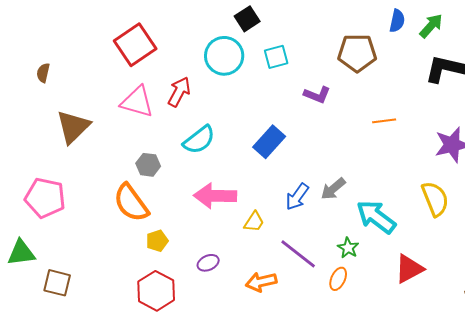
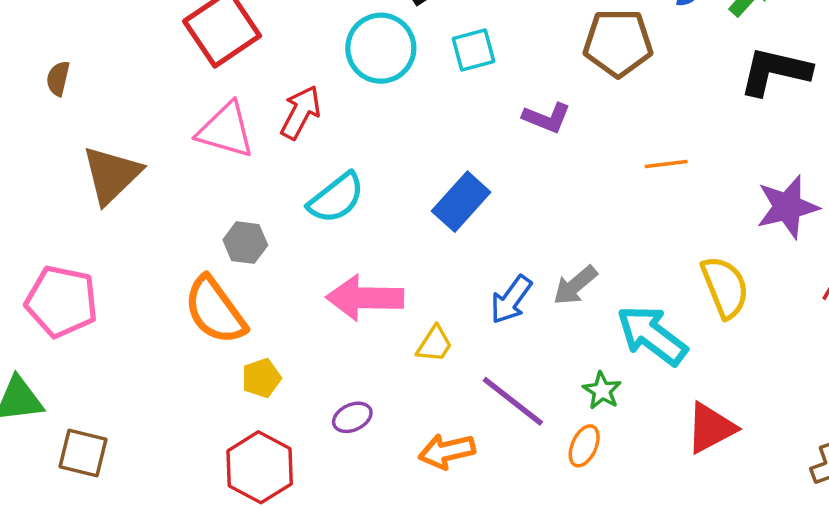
yellow semicircle: (435, 199) -> (725, 287), moved

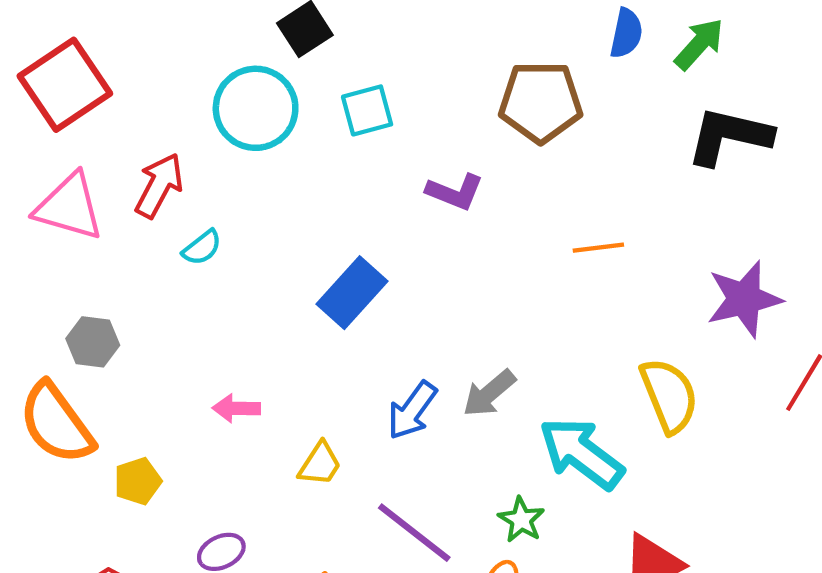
cyan semicircle: (336, 198) -> (202, 248), moved, size x0.6
pink arrow: (365, 298) -> (236, 408), size x0.5
yellow pentagon: (261, 378) -> (138, 481), moved

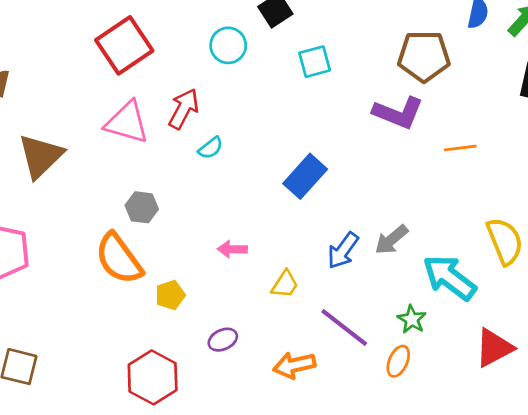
cyan circle: (256, 108) -> (228, 45), moved, size x0.7
purple L-shape: (455, 192) -> (398, 113), moved, size x1.4

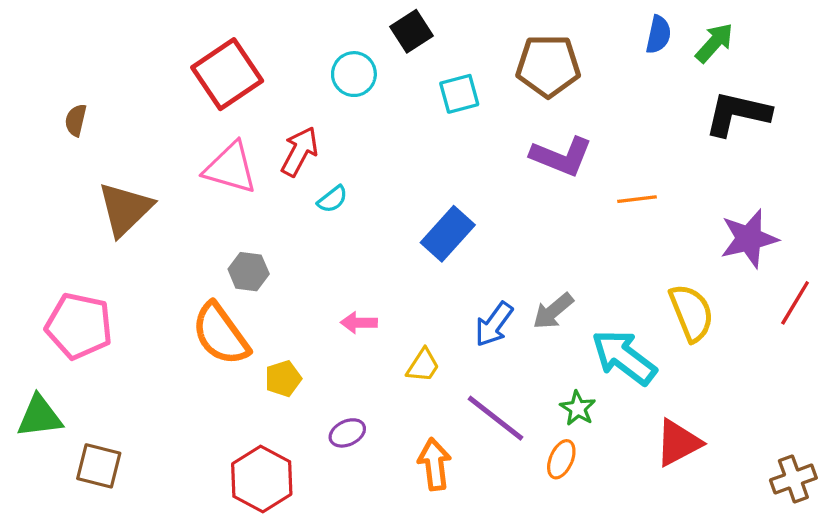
brown pentagon: (424, 56) -> (548, 66), moved
orange arrow: (294, 365) -> (435, 464), turned 96

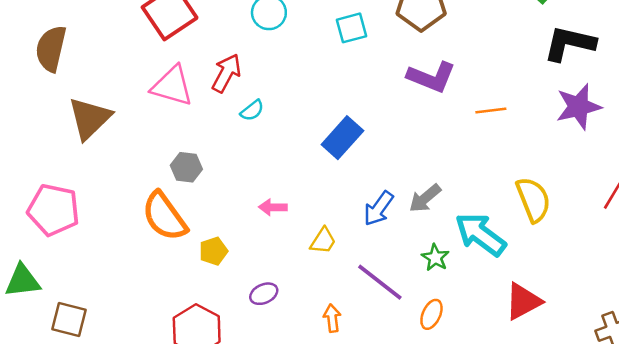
brown semicircle: (76, 120) -> (51, 49), size x1.8
purple star: (749, 239) -> (579, 107), moved
green star: (578, 408) -> (435, 258), moved
orange arrow: (435, 464) -> (332, 318), size x0.7

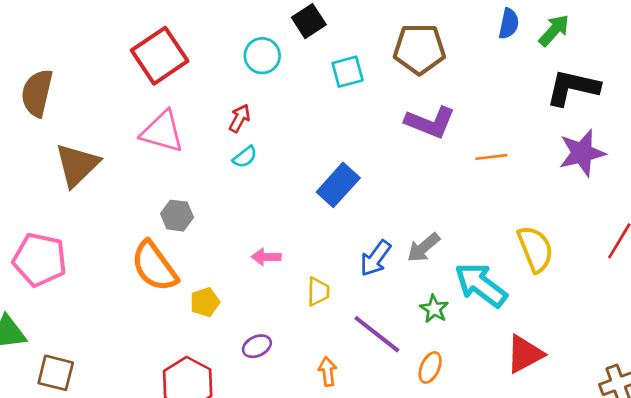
red arrow: (226, 73) -> (240, 118), moved, size x0.7
yellow trapezoid: (323, 241) -> (318, 292), turned -32

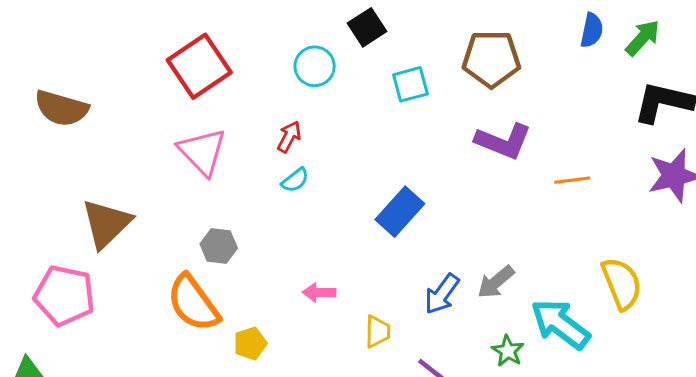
brown semicircle: (37, 93) -> (61, 108), turned -87
pink triangle: (162, 132) -> (202, 152), turned 30
brown triangle: (77, 165) -> (106, 224), moved

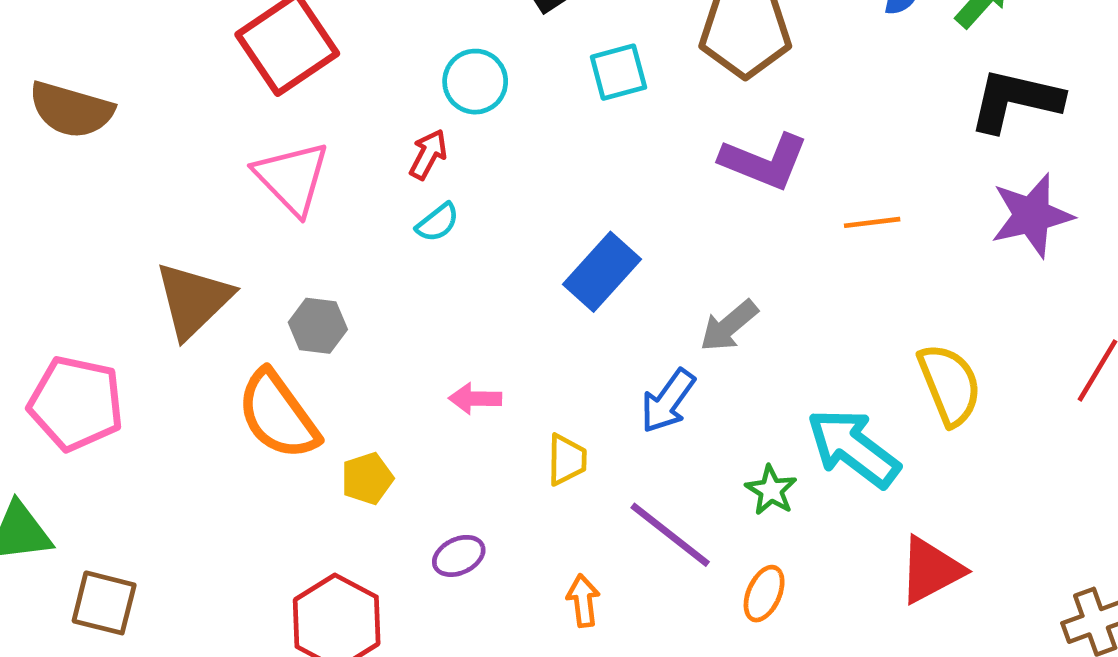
cyan circle: (315, 66) -> (475, 82), moved
brown triangle: (106, 224) -> (193, 300), moved
gray arrow: (496, 282) -> (729, 326), moved

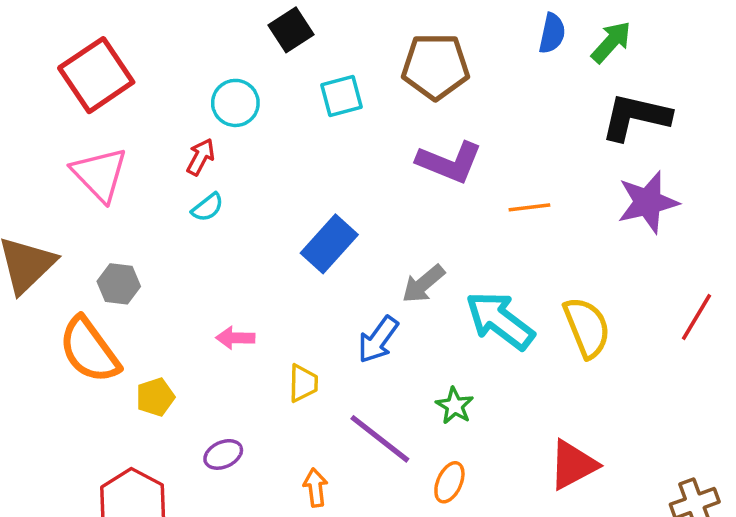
cyan arrow: (853, 448) -> (500, 320), moved

